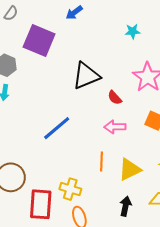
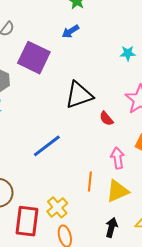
pink arrow: (115, 127) -> (118, 158), moved, turned 80
yellow cross: (70, 189) -> (57, 207), turned 30

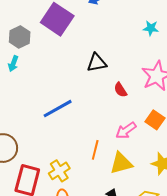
black triangle: (79, 95) -> (97, 63), size x0.7
pink arrow: (118, 158) -> (126, 130), turned -125

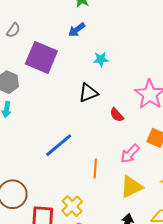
cyan star: (151, 28) -> (101, 59), moved
orange line: (95, 150) -> (95, 168), moved

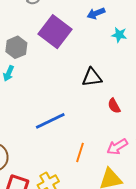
cyan star: (101, 59) -> (119, 35), moved

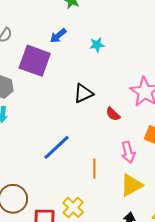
blue arrow: (96, 13) -> (58, 36), moved
pink arrow: (117, 147) -> (128, 152), turned -55

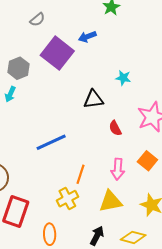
cyan star: (97, 45) -> (123, 78), moved
yellow cross: (73, 207) -> (67, 199), moved

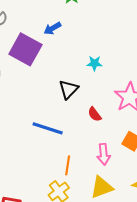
black triangle: (93, 99) -> (69, 89), turned -30
blue line: (51, 142) -> (48, 128), moved, turned 52

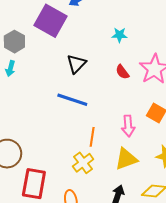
black triangle: (69, 89) -> (76, 64), moved
red semicircle: (95, 114) -> (122, 72), moved

